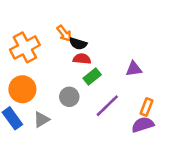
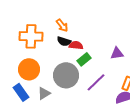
black semicircle: (78, 44) -> (64, 41), moved
orange cross: (25, 47) -> (31, 36), turned 30
gray circle: (69, 97) -> (66, 75), size x1.6

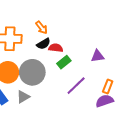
black semicircle: (64, 41) -> (43, 44), turned -48
gray circle: (66, 75) -> (32, 72), moved

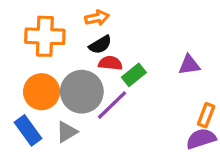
orange arrow: (41, 27) -> (97, 18), turned -64
red semicircle: (56, 48) -> (110, 63), moved
purple line: (76, 86) -> (112, 105), moved

